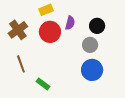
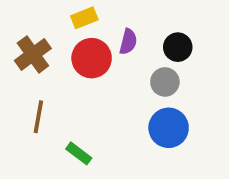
brown line: (21, 64) -> (38, 117), turned 30

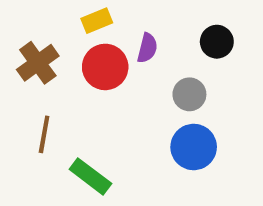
black circle: (178, 47) -> (217, 42), moved
green rectangle: (79, 153) -> (90, 176), size x1.4

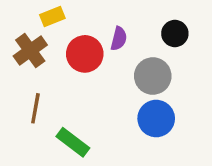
yellow rectangle: (97, 21) -> (52, 16), moved
gray circle: (189, 94) -> (153, 76), size x1.4

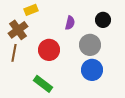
red circle: (85, 54) -> (49, 50), moved
brown line: (35, 108) -> (14, 53), moved

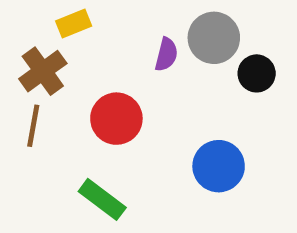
black circle: (103, 20) -> (257, 73), moved
gray circle: (90, 45) -> (214, 38), moved

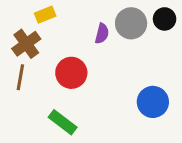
black circle: (257, 73) -> (165, 19), moved
blue circle: (219, 166) -> (153, 102), moved

